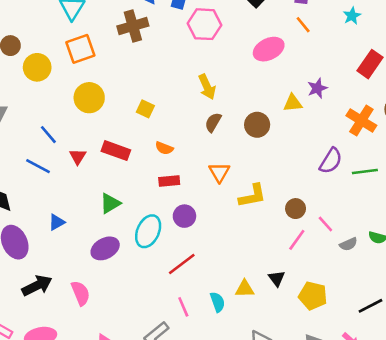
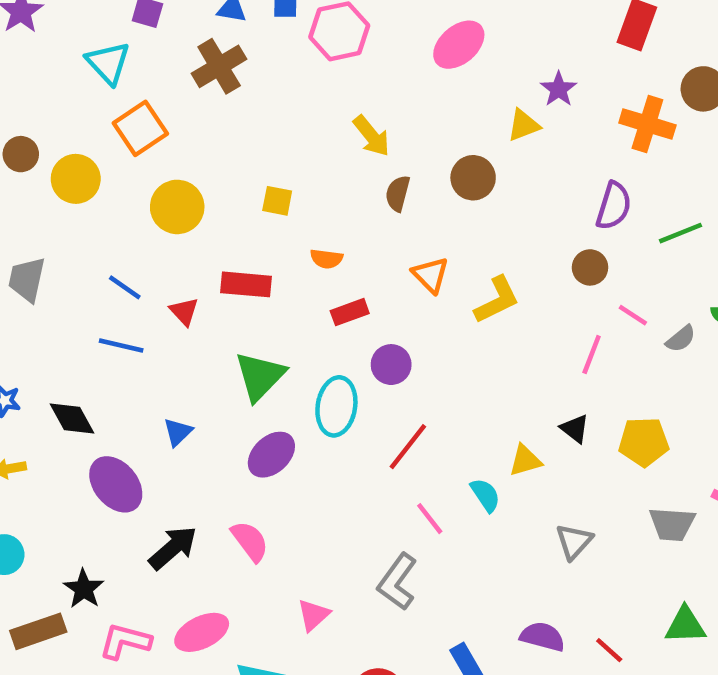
green line: (365, 171) -> (680, 233), moved
green triangle: (110, 203) -> (260, 376), size x1.4
brown circle: (296, 209) -> (590, 267), moved

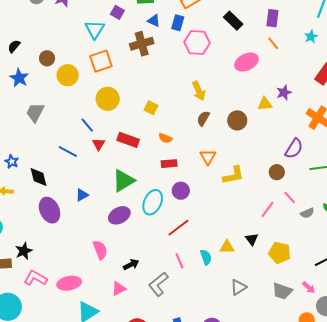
blue line: (125, 287) -> (87, 125), moved
black arrow: (173, 548) -> (131, 265), moved, size x0.7

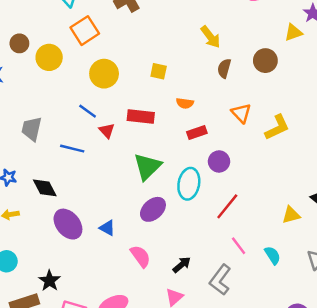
gray trapezoid: (35, 112) -> (32, 129), moved
blue triangle: (82, 195) -> (107, 228), moved, turned -48
cyan semicircle: (206, 257) -> (273, 255), moved

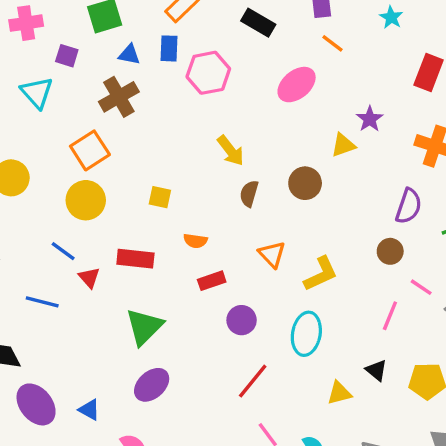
orange square: (85, 31) -> (90, 150), moved
cyan ellipse: (189, 184) -> (306, 334), moved

